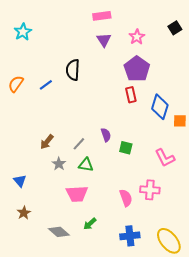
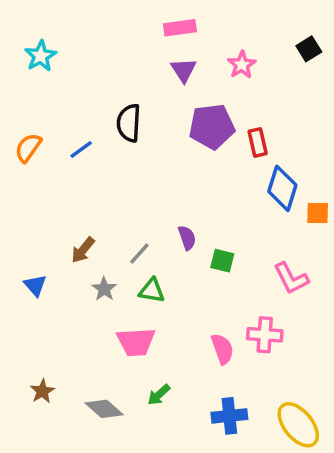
purple pentagon: (137, 69) -> (212, 127), moved, turned 30
red rectangle: (131, 95) -> (258, 142), moved
blue triangle: (20, 181) -> (35, 285), moved
brown star: (24, 213) -> (42, 391), moved

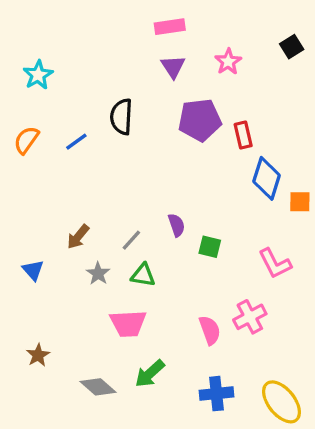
cyan star: (41, 56) -> (38, 75), moved
pink cross: (265, 335) -> (250, 317), turned -32
brown star: (42, 391) -> (38, 355), moved
green arrow: (159, 395) -> (150, 374), size x1.4

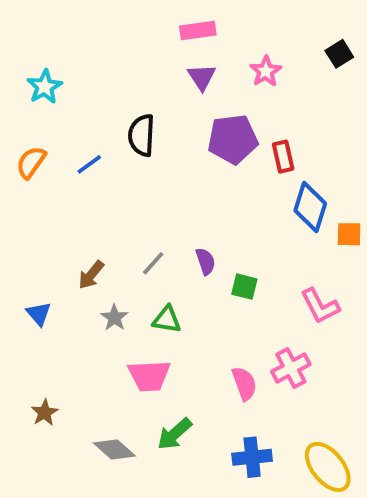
gray line: (131, 240) -> (153, 263), moved

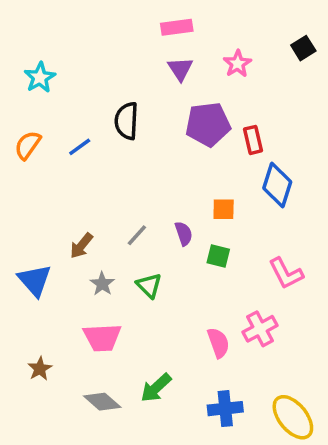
orange square: (349, 234) -> (224, 209), moved
blue triangle: (39, 314) -> (35, 280), size x1.5
green triangle: (167, 320) -> (149, 286), turned 36
pink trapezoid: (149, 376) -> (102, 338), moved

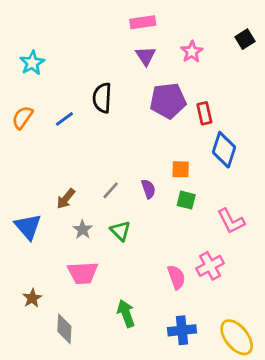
green square: (218, 256) -> (186, 200), moved
green arrow: (156, 388) -> (126, 313), turned 112
gray diamond: (102, 402) -> (64, 329), moved, turned 52

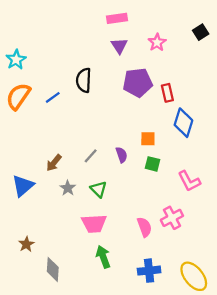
cyan star: (32, 63) -> (16, 60), moved
orange semicircle: (22, 117) -> (18, 96), size x1.4
blue triangle: (28, 227) -> (23, 186), turned 30
pink trapezoid: (83, 273) -> (94, 224), moved

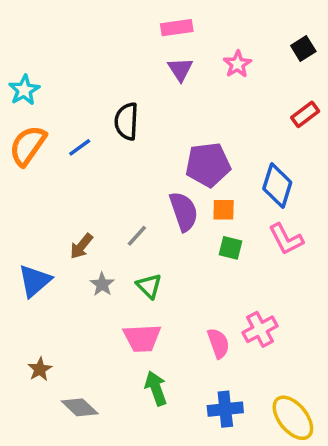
purple pentagon: (138, 83) -> (208, 165), moved
red rectangle: (167, 93) -> (305, 114), moved, turned 66
purple semicircle: (122, 155) -> (184, 211), moved, size x1.6
pink L-shape: (189, 181) -> (286, 239), moved
gray diamond: (53, 269) -> (80, 407), turned -50

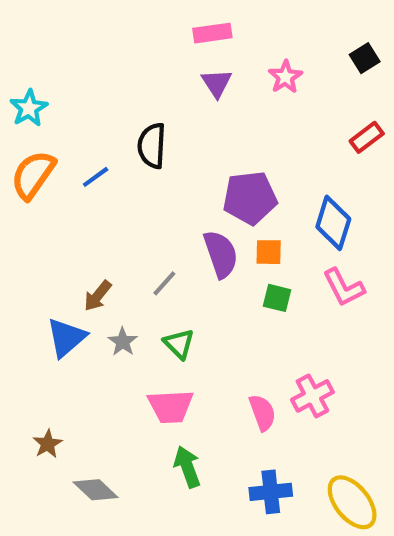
blue triangle: (35, 281) -> (66, 338), moved

